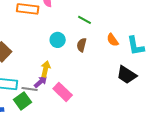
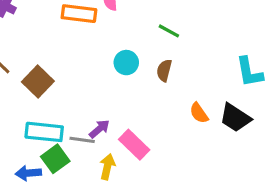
orange semicircle: (113, 40) -> (199, 113), moved
yellow arrow: (46, 69) -> (107, 167), moved
green square: (23, 101) -> (55, 159), moved

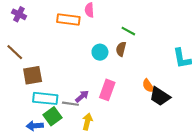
brown semicircle: (164, 70) -> (121, 49), moved
brown square: (38, 81) -> (33, 75), moved, turned 36
black trapezoid: (235, 118) -> (160, 96), moved
pink rectangle: (134, 145) -> (107, 90), moved, turned 66

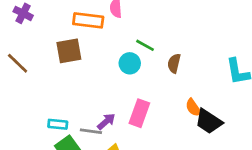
green line: (128, 31) -> (145, 45), moved
brown semicircle: (121, 49) -> (174, 63), moved
brown square: (33, 75) -> (69, 51), moved
cyan rectangle: (45, 98) -> (58, 124), size x0.6

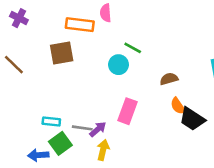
brown semicircle: (174, 63) -> (169, 79), moved, turned 60
purple arrow: (106, 121) -> (98, 129), moved

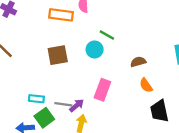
brown square: (62, 53) -> (58, 55), moved
black trapezoid: (192, 119) -> (159, 111), moved, turned 45

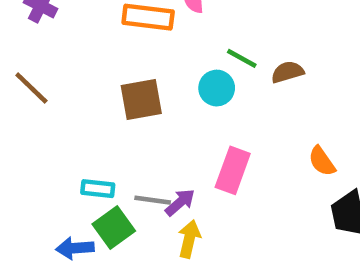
brown semicircle: (138, 62) -> (288, 72), moved

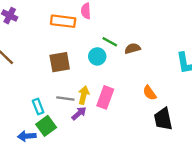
cyan rectangle: (98, 189) -> (38, 106), turned 63
gray line: (153, 200) -> (65, 99), moved
yellow arrow: (189, 239) -> (84, 95), moved

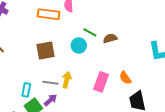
pink rectangle: (105, 97) -> (101, 82), moved
cyan rectangle: (38, 106) -> (26, 90), turned 32
purple arrow: (79, 113) -> (50, 100), moved

